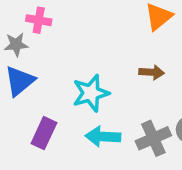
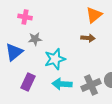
gray star: (16, 45) -> (35, 39), moved
brown arrow: (152, 72) -> (88, 38), moved

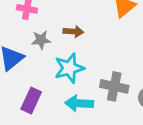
brown arrow: (88, 38) -> (73, 31), moved
gray cross: (91, 85) -> (114, 86), moved, turned 36

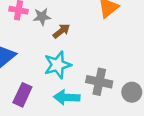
brown arrow: (73, 31) -> (61, 31), turned -42
gray star: (41, 40) -> (42, 17), moved

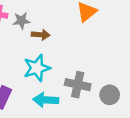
brown arrow: (61, 31) -> (41, 35), turned 42

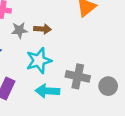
gray star: (21, 21) -> (19, 30), moved

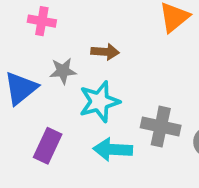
gray star: (19, 30) -> (63, 71), moved

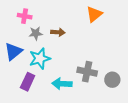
gray star: (63, 71) -> (36, 33), moved
cyan star: (99, 102) -> (40, 59), moved

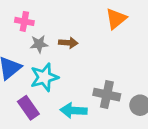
purple rectangle: (28, 82) -> (28, 108), turned -60

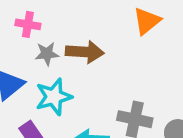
brown arrow: (68, 43) -> (85, 52), size x1.5

